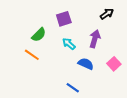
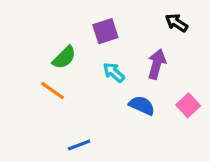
black arrow: (107, 14) -> (177, 23), turned -112
blue line: (73, 88) -> (79, 145), moved, turned -56

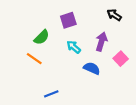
pink square: (188, 105) -> (121, 59), moved

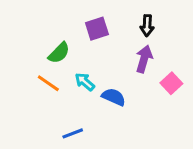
black arrow: (114, 15) -> (147, 26), moved, turned -120
cyan arrow: (74, 47) -> (85, 82), moved
blue semicircle: (92, 68) -> (114, 97), moved

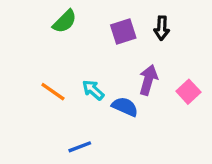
purple square: (97, 29) -> (123, 31), moved
green semicircle: (59, 53) -> (65, 21), moved
purple arrow: (144, 59) -> (148, 80), moved

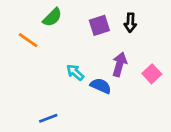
orange line: (53, 92) -> (28, 40), moved
blue line: (80, 147) -> (48, 118), moved

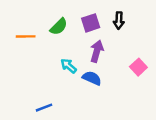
green semicircle: (52, 17) -> (59, 27), moved
orange line: (28, 40) -> (26, 36), turned -36
purple arrow: (120, 64) -> (97, 51), moved

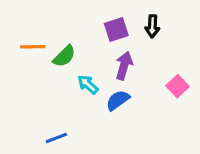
green semicircle: (59, 27) -> (64, 56), moved
blue semicircle: (92, 78) -> (118, 100), turned -60

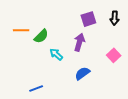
black arrow: (152, 26) -> (115, 18), moved
purple square: (116, 29) -> (88, 19), moved
blue semicircle: (118, 100) -> (82, 73), moved

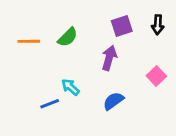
green semicircle: (41, 36) -> (68, 37), moved
cyan arrow: (56, 54) -> (70, 87), moved
blue line: (36, 88) -> (50, 104), moved

